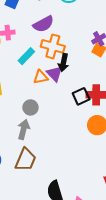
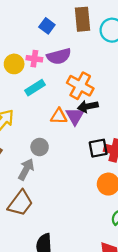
purple semicircle: (43, 24) -> (59, 56), moved
cyan rectangle: (26, 56) -> (35, 88), moved
black arrow: (64, 63) -> (88, 106), turned 54

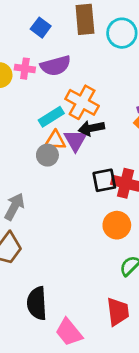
cyan rectangle: (35, 88) -> (51, 117), moved
gray circle: (40, 147) -> (47, 155), moved

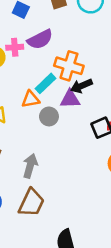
orange triangle: (55, 140) -> (31, 99), moved
purple triangle: (75, 140) -> (70, 99), turned -50

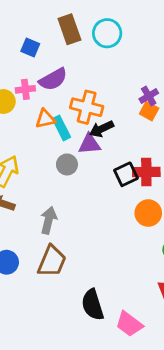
cyan rectangle: (46, 83) -> (61, 128), turned -70
orange triangle: (31, 99) -> (45, 119), moved

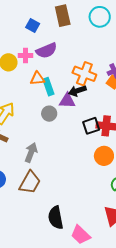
cyan circle: (107, 33) -> (100, 17), moved
orange cross: (87, 107) -> (84, 74), moved

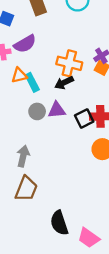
purple triangle: (67, 101) -> (57, 110), moved

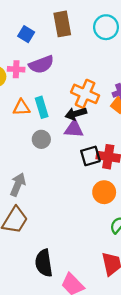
orange triangle: (19, 75) -> (21, 108), moved
purple triangle: (57, 110) -> (74, 129), moved

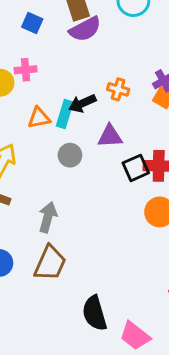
purple semicircle: (41, 64) -> (85, 29), moved
orange cross: (85, 94) -> (118, 89), size x0.6
cyan rectangle: (42, 107) -> (65, 114), turned 42
black arrow: (76, 114) -> (82, 103), moved

